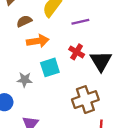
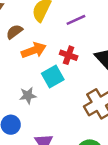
red cross: (77, 52) -> (69, 55), moved

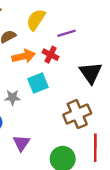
red cross: (69, 55) -> (50, 55), moved

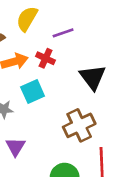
purple triangle: (21, 143) -> (15, 147), moved

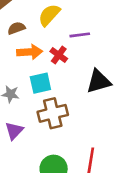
black triangle: (93, 77) -> (99, 81), turned 40
brown cross: (79, 125) -> (53, 113), moved

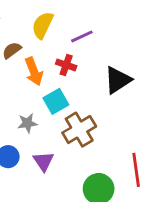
orange arrow: (30, 52) -> (34, 71), turned 90

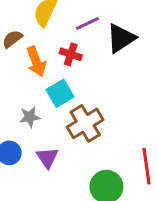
black triangle: (118, 80) -> (121, 38), moved

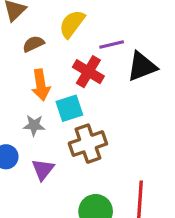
red cross: (71, 54) -> (88, 72), size x1.4
orange arrow: (36, 61) -> (41, 85), moved

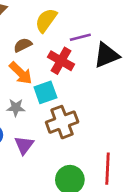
brown semicircle: (33, 44) -> (23, 45), moved
orange arrow: (41, 85) -> (21, 73), turned -35

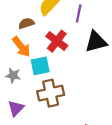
purple line: (80, 37) -> (79, 13), moved, turned -72

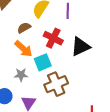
black triangle: (96, 42) -> (80, 47), moved

